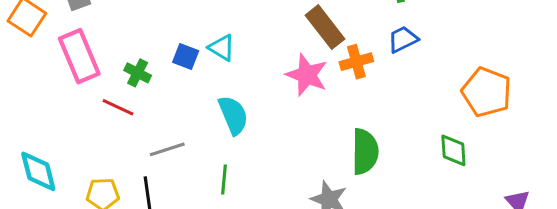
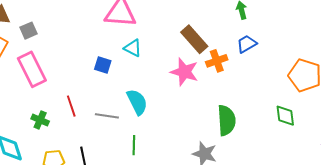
cyan triangle: (222, 48) -> (133, 48), moved
green cross: (138, 73) -> (40, 120), moved
red line: (118, 107) -> (71, 106), moved, turned 50
gray line: (167, 149) -> (107, 116), moved, turned 30

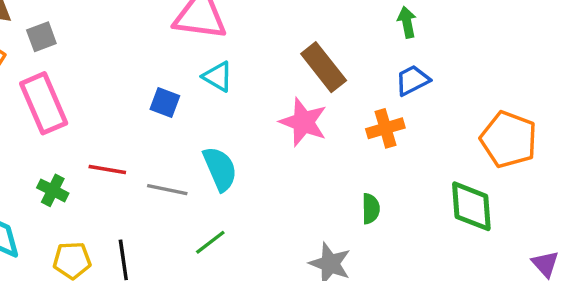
orange cross: (217, 61) -> (385, 128), moved
red line: (71, 106) -> (107, 170), turned -65
green diamond: (285, 116) -> (471, 206), size x1.4
green semicircle: (226, 120) -> (371, 209), size x0.6
green line: (134, 145) -> (210, 242), turned 48

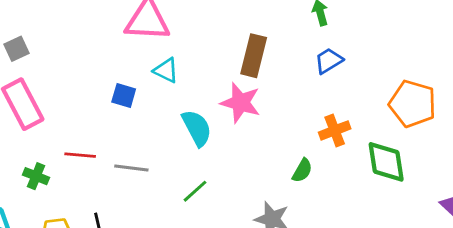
brown rectangle: (324, 67) -> (254, 56), turned 57
orange cross: (385, 128) -> (335, 130), moved
cyan semicircle: (220, 169) -> (197, 128), moved
green semicircle: (371, 209) -> (302, 171), turned 35
green line: (210, 242) -> (195, 191), moved

